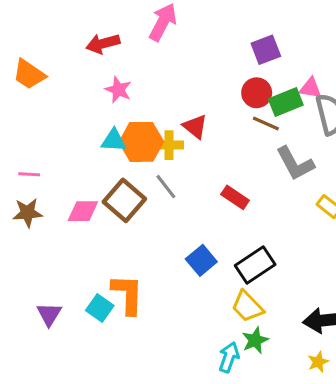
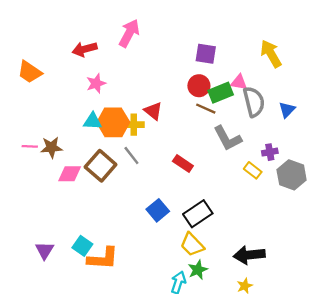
purple square: (266, 50) -> (206, 54), turned 30
pink star: (118, 90) -> (96, 83), turned 30
brown star: (28, 213) -> (51, 147), moved
orange L-shape: (127, 294) -> (103, 258), moved, turned 92

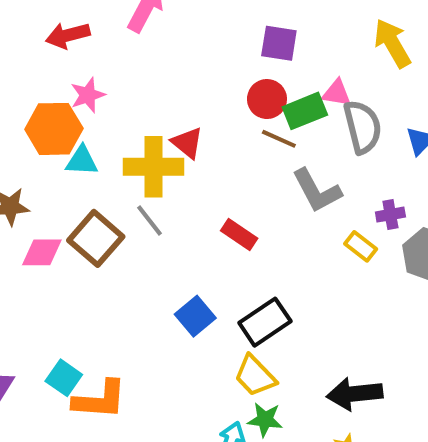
orange hexagon: (113, 122) -> (54, 129), moved
yellow cross: (134, 125) -> (153, 167), size x1.6
green star: (198, 270) -> (265, 420), turned 30

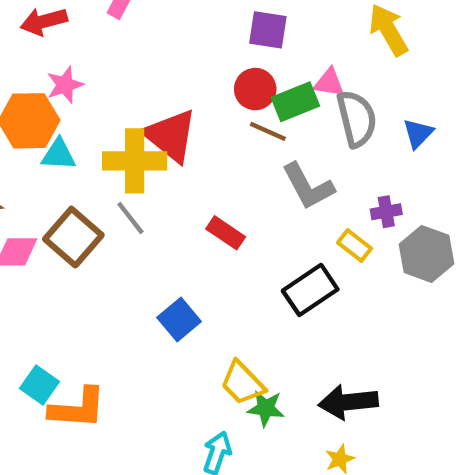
red triangle: (187, 143) -> (171, 136), size x1.6
black rectangle: (265, 322) -> (310, 290), moved
green star: (265, 420) -> (266, 408), moved

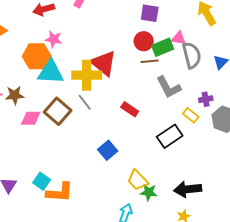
pink star: (65, 85) -> (54, 39), turned 30
brown line: (268, 131) -> (150, 61), turned -30
cyan triangle: (59, 155) -> (51, 72), size x1.6

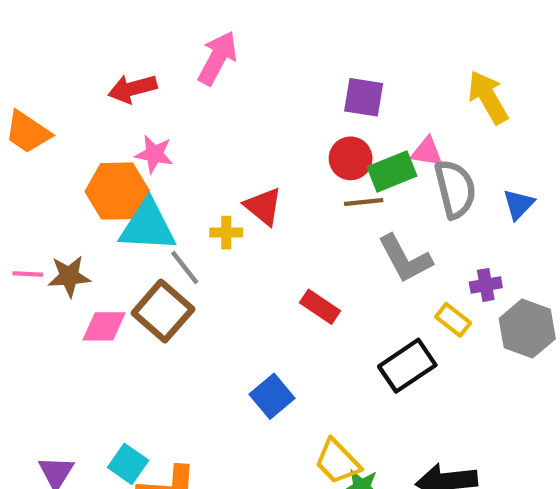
red triangle: (104, 63) -> (263, 206), size x0.7
yellow cross: (87, 75) -> (226, 233), size x0.5
gray line: (85, 102) -> (185, 267), moved

